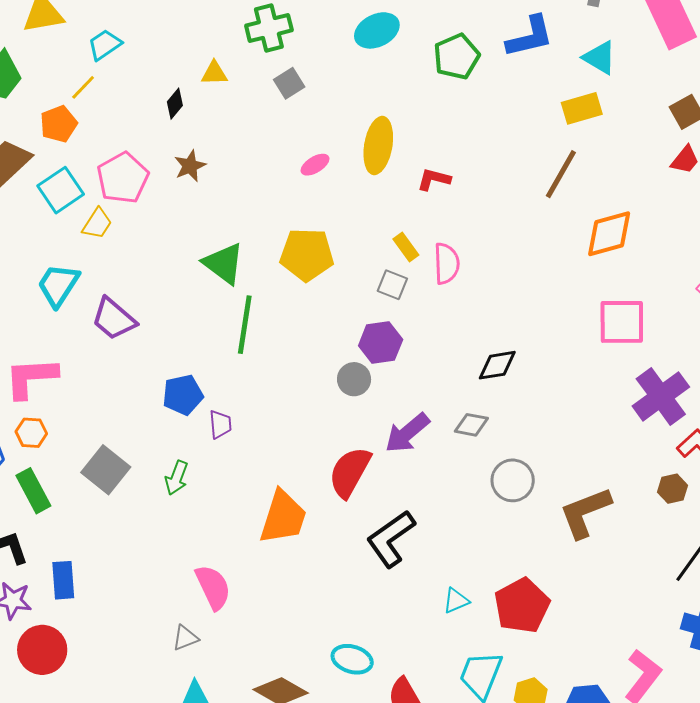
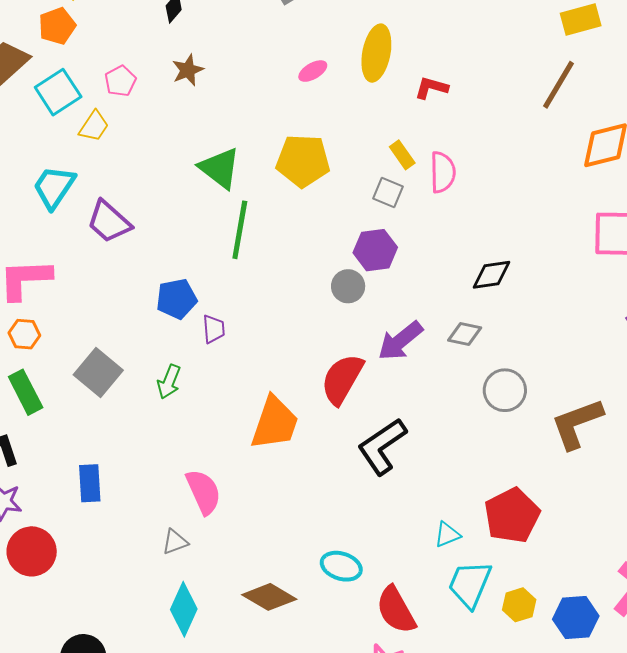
pink pentagon: (123, 178) -> (120, 81), size x0.6
blue rectangle: (63, 580) -> (90, 483), moved
cyan triangle: (456, 601) -> (447, 534), moved

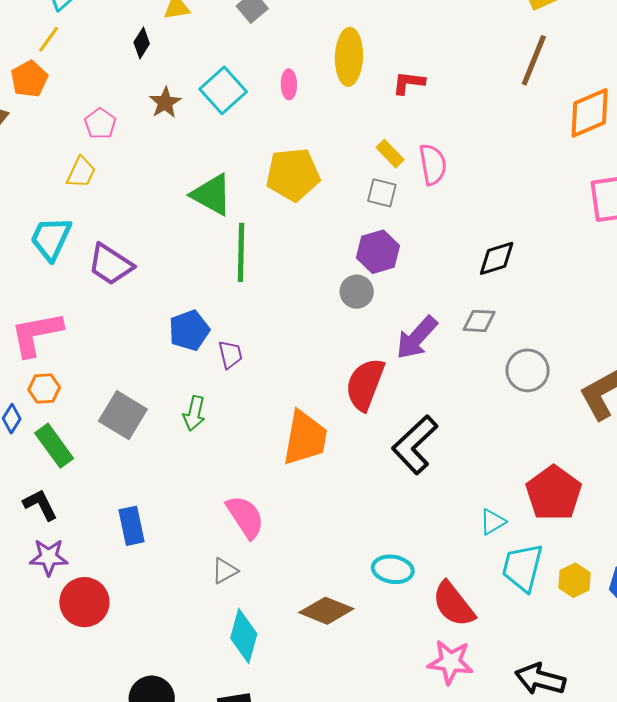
pink ellipse: (313, 71) -> (289, 84), turned -52
cyan square: (58, 92) -> (223, 90), moved

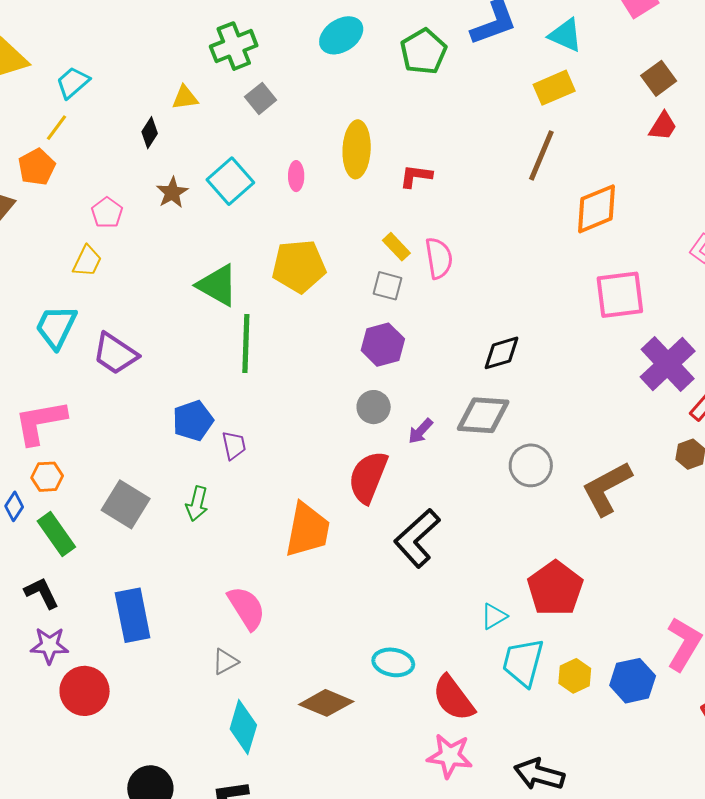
gray circle: (357, 292) -> (374, 407), moved
gray diamond: (479, 321) -> (483, 415), size x1.6
purple arrow: (417, 338) -> (420, 431), size x0.6
blue rectangle: (132, 526) -> (133, 615), size x1.4

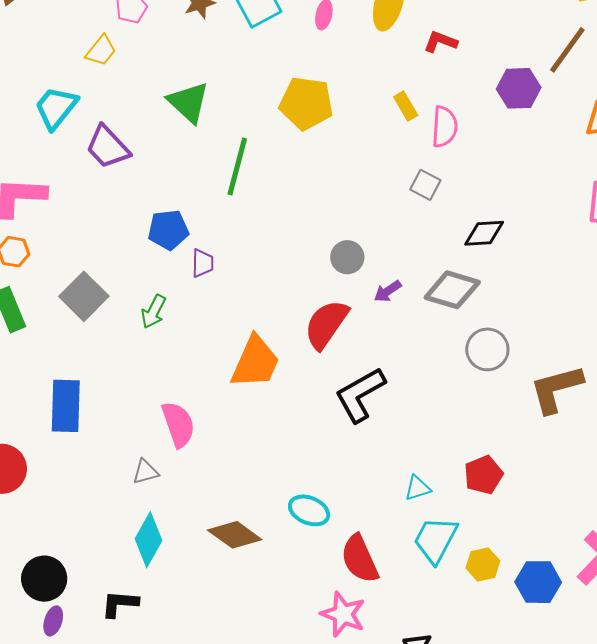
green triangle: (217, 285) -> (189, 102), moved
gray square: (388, 286) -> (425, 185), moved
purple hexagon: (383, 345) -> (519, 88), moved
red pentagon: (555, 588) -> (484, 475), size x0.7

